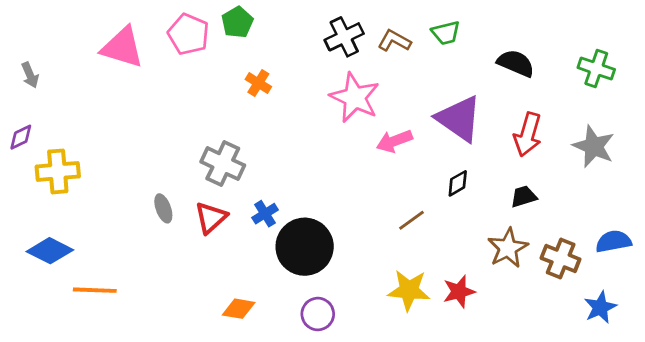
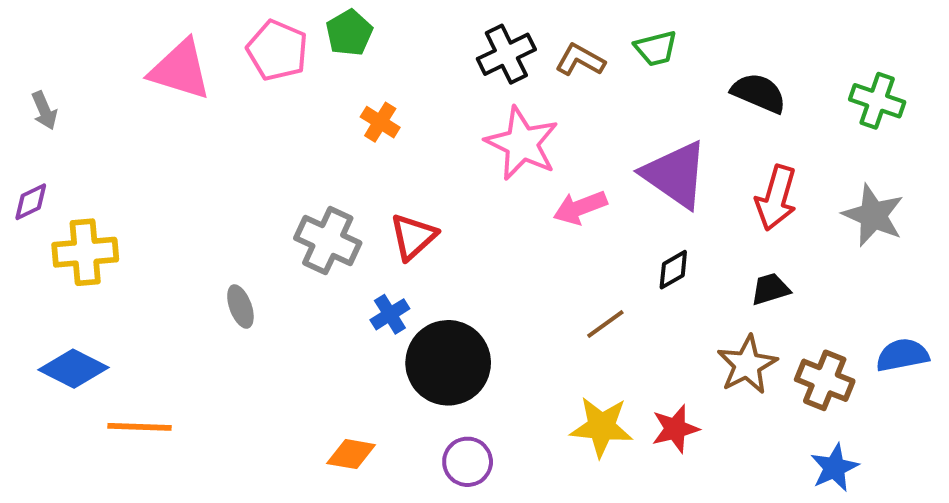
red triangle: (211, 218) -> (413, 237), moved
blue star: (600, 307) -> (834, 468), moved

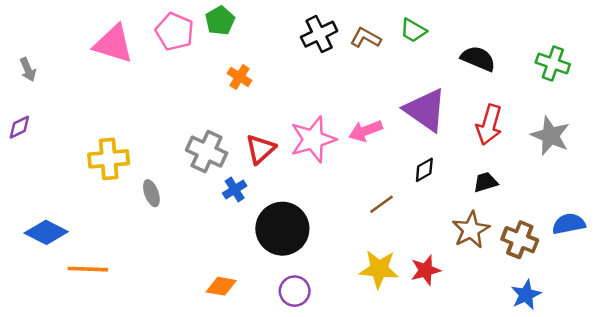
green trapezoid: (656, 48) -> (413, 30), turned 44
pink star: (522, 143) -> (313, 139), moved, turned 30
yellow cross: (85, 252) -> (109, 159), moved
blue cross: (390, 314) -> (235, 190), moved

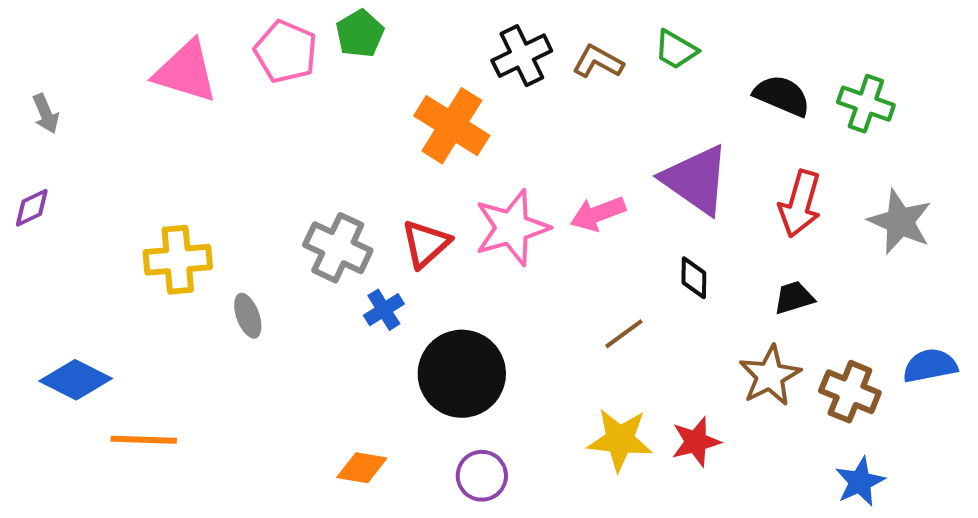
green cross: (553, 63) -> (866, 104), moved
orange cross: (240, 77) -> (452, 126), moved, size x1.8
black diamond: (424, 170) -> (694, 278), turned -60

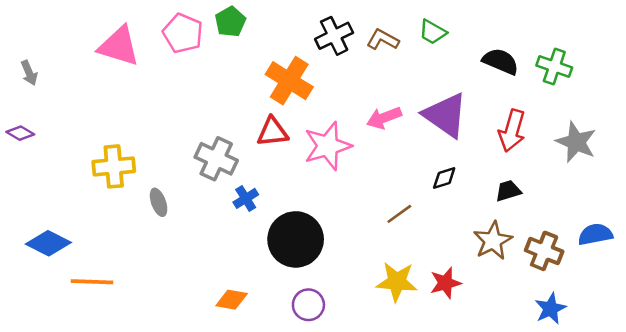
purple diamond: (32, 208) -> (20, 133), turned 56
pink arrow: (598, 214) -> (384, 118), moved
red triangle: (426, 244) -> (273, 132), moved, turned 36
black diamond: (694, 278) -> (444, 178), turned 72

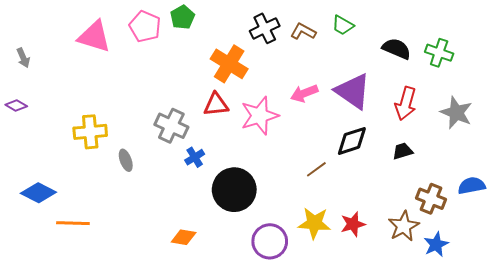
black diamond: (444, 178) -> (352, 141), size x1.6
brown star: (493, 241) -> (404, 226), moved
purple circle: (308, 305) -> (270, 241), moved, size x1.4

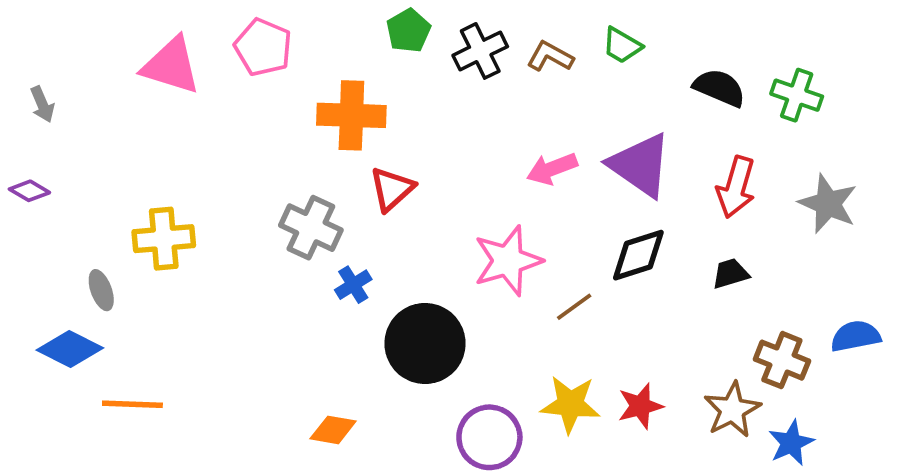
green pentagon: (183, 17) -> (408, 31), moved
orange cross: (229, 64) -> (351, 115), moved, turned -30
red triangle: (216, 104) -> (392, 189), turned -36
pink star: (260, 116) -> (508, 261), moved
gray ellipse: (126, 160) -> (101, 290), moved

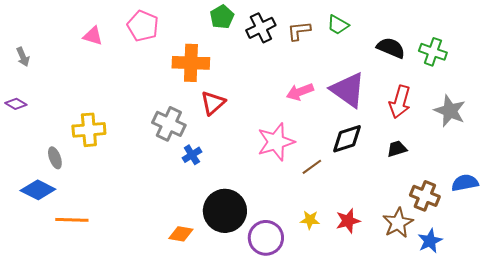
brown L-shape: (550, 56) -> (299, 31), turned -35
pink triangle: (171, 66) -> (93, 36), size x0.6
black circle: (425, 343) -> (225, 211), moved
yellow star: (570, 404) -> (310, 220), size x0.6

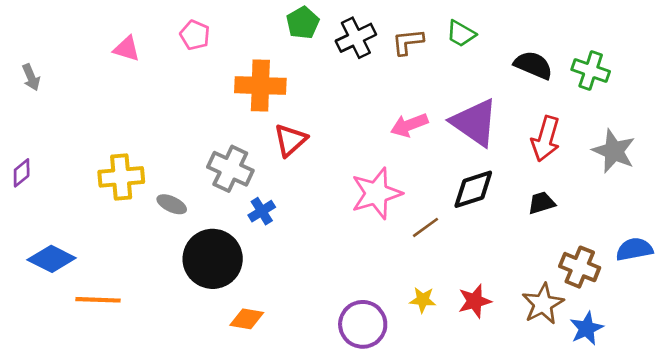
pink pentagon: (143, 26) -> (195, 35), size x0.7
purple diamond: (16, 104) -> (22, 173), moved, turned -70
gray ellipse: (55, 158) -> (172, 204), moved, turned -45
black circle: (225, 211) -> (213, 259), moved

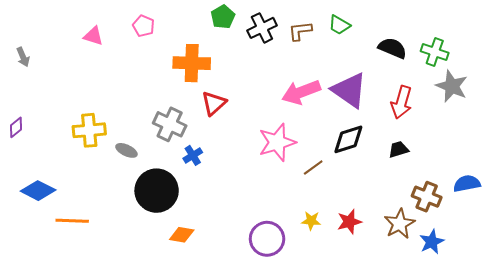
pink arrow: (409, 125) -> (301, 92), size x1.4
gray star: (614, 151) -> (452, 86), moved

